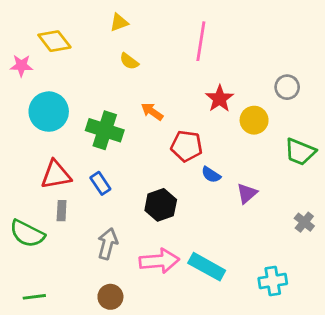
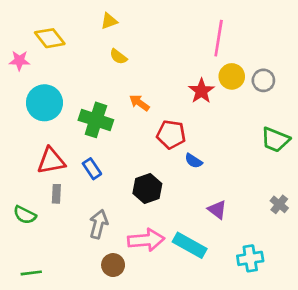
pink line: (201, 41) -> (219, 38), moved
yellow circle: (254, 120) -> (232, 76), moved
purple triangle: (247, 193) -> (217, 210), moved, turned -42
green semicircle: (27, 234) -> (25, 215), size x0.7
brown circle: (110, 297) -> (113, 265), moved

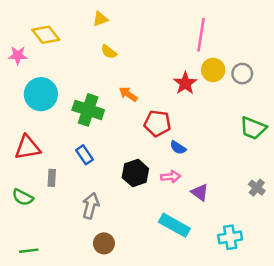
red triangle: (51, 161) -> (28, 148), moved
pink arrow: (146, 240) -> (171, 177), moved, size x0.6

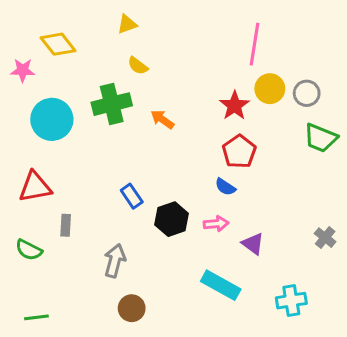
green cross: (88, 110) -> (112, 104), moved, turned -32
red pentagon: (157, 123) -> (239, 152), moved, turned 30
green trapezoid: (253, 128) -> (320, 138), moved
blue rectangle: (85, 155) -> (132, 196), moved

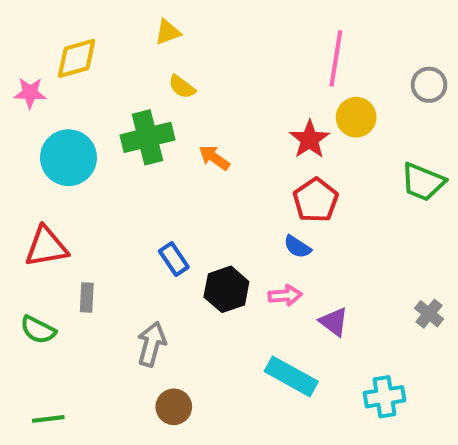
yellow diamond: (58, 44) -> (77, 58), turned -68
gray circle: (307, 93) -> (429, 85), moved

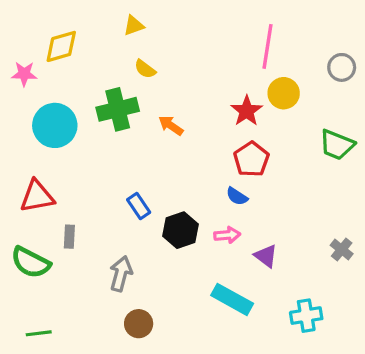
green semicircle: (38, 330) -> (31, 262), size x1.4

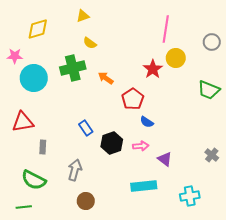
pink star: (24, 74) -> (15, 56), moved
red pentagon: (251, 159) -> (133, 99), moved
green semicircle: (31, 262) -> (34, 180), moved
cyan rectangle: (232, 299) -> (144, 186), turned -35

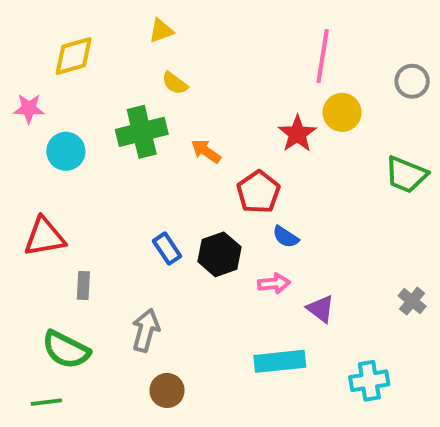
cyan circle: (34, 78) -> (66, 151), size x0.7
black hexagon: (112, 143) -> (220, 254), moved

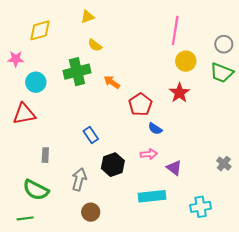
red star: (297, 134) -> (179, 93), moved
green trapezoid: (406, 175) -> (222, 73), moved
red triangle: (44, 237) -> (24, 114), moved
black hexagon: (220, 254) -> (113, 165), moved

